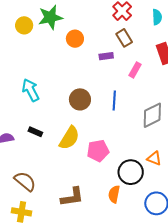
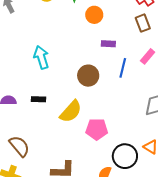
purple rectangle: (106, 56) -> (108, 44), moved
blue line: (114, 101) -> (123, 68), moved
black rectangle: (35, 132) -> (39, 99), turned -32

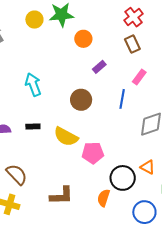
purple rectangle: (108, 44) -> (99, 67), turned -40
blue line: (123, 68) -> (122, 99), moved
yellow semicircle: (71, 111) -> (66, 137), turned 80

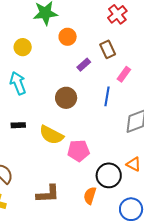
yellow circle: (34, 20) -> (23, 47), moved
brown rectangle: (132, 44) -> (108, 49), moved

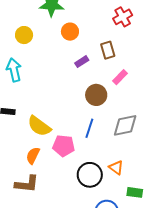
blue line: (107, 96) -> (89, 128), moved
brown circle: (66, 98) -> (96, 95), moved
orange semicircle: (90, 196) -> (33, 156), moved

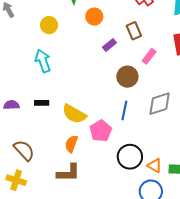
pink pentagon: (64, 146) -> (101, 131), turned -30
orange triangle: (116, 167) -> (155, 165), moved

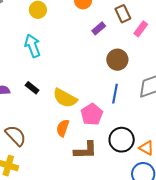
pink rectangle: (149, 56) -> (141, 29), moved
black rectangle: (42, 103) -> (32, 88), turned 40
brown L-shape: (68, 173) -> (85, 150), moved

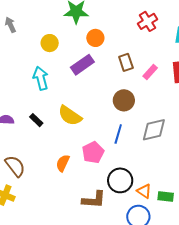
brown rectangle: (123, 14) -> (126, 62), moved
purple rectangle: (99, 28) -> (82, 65), moved, size x1.6
yellow semicircle: (65, 98) -> (70, 116), moved
brown L-shape: (85, 150) -> (94, 200), moved

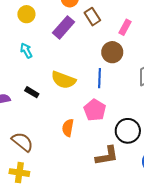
brown rectangle: (126, 62) -> (92, 17), moved
pink rectangle: (150, 72) -> (125, 27), moved
cyan arrow: (41, 78) -> (26, 51), size x0.7
blue line: (118, 134) -> (100, 78), moved

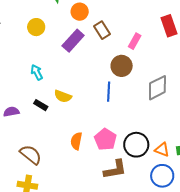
cyan arrow: (26, 51) -> (37, 72), moved
yellow semicircle: (63, 80) -> (63, 96), moved, size x0.7
pink pentagon: (95, 110) -> (105, 139), moved

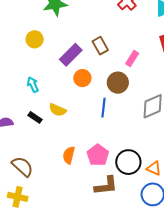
orange circle: (80, 12) -> (82, 78), moved

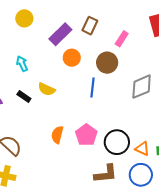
brown rectangle: (100, 46) -> (90, 26), turned 54
brown L-shape: (106, 186) -> (106, 174), moved

